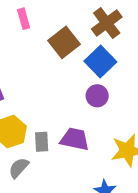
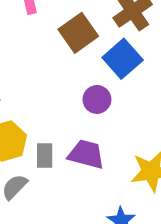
purple circle: (97, 96) -> (97, 99), moved

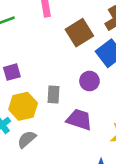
gray rectangle: (45, 156) -> (54, 94), moved

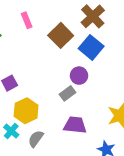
gray rectangle: (54, 94) -> (67, 93), moved, turned 63
purple trapezoid: (79, 119) -> (75, 125), moved

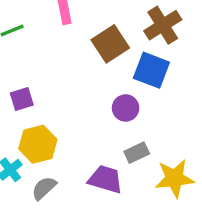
blue square: (91, 47) -> (151, 70), turned -30
gray rectangle: (67, 93) -> (137, 153), moved

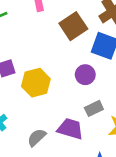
yellow hexagon: (38, 144) -> (36, 83), moved
gray semicircle: (44, 188) -> (37, 138), moved

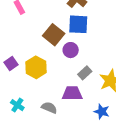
brown square: (73, 26) -> (54, 35), moved
gray semicircle: (37, 138) -> (49, 108), turned 84

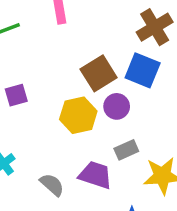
yellow hexagon: (36, 67) -> (78, 115), moved

